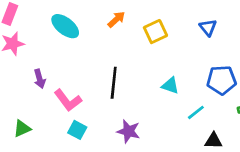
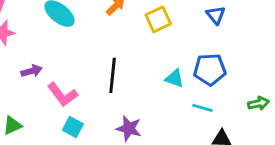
purple arrow: (40, 79) -> (32, 71), turned -90
blue pentagon: (221, 80) -> (210, 70), moved
cyan line: (196, 112) -> (202, 108), turned 54

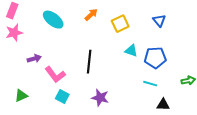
cyan triangle: (174, 78) -> (131, 51), moved

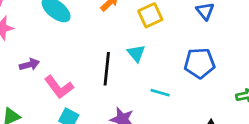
cyan triangle: (131, 51) -> (136, 53), moved, turned 32
cyan line: (150, 84) -> (160, 93), moved

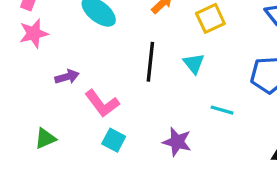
black line: (107, 69) -> (150, 62), moved

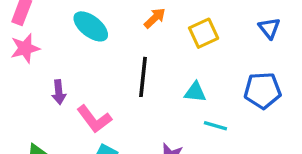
cyan triangle: (194, 63) -> (195, 92), moved, turned -45
purple arrow: (67, 77) -> (59, 92), turned 100

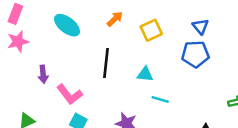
blue pentagon: (263, 90) -> (195, 54), moved

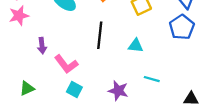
blue pentagon: (195, 54) -> (182, 27), turned -30
cyan line: (160, 99) -> (152, 79), moved

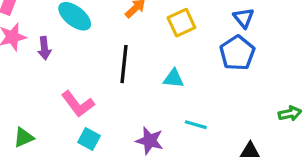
purple arrow: (42, 46) -> (44, 48), moved

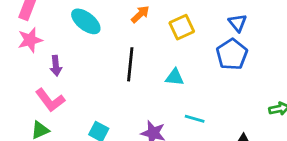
purple arrow: (44, 48) -> (56, 66), moved
pink L-shape: (78, 104) -> (50, 100), moved

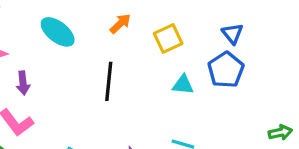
cyan triangle: (175, 77) -> (183, 85), moved

